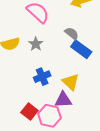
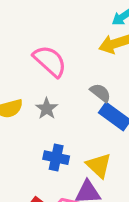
blue cross: (42, 77) -> (56, 158), turned 35

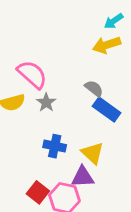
pink semicircle: (50, 61) -> (32, 74), moved

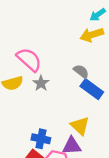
blue cross: (55, 146) -> (41, 139), moved

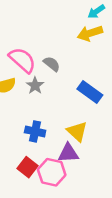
gray semicircle: (81, 71) -> (52, 64), moved
blue cross: (41, 139) -> (35, 131), moved

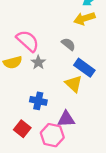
gray semicircle: (52, 64) -> (68, 44), moved
yellow triangle: (77, 131) -> (74, 84), moved
red square: (27, 167) -> (22, 129), moved

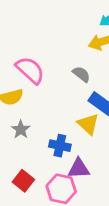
gray star: (38, 62) -> (21, 129), moved
blue cross: (38, 101) -> (60, 146), moved

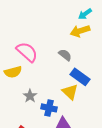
gray star: (21, 129) -> (30, 96), moved

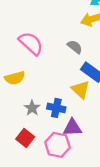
yellow semicircle: (13, 72) -> (15, 78), moved
gray star: (30, 96) -> (32, 108), moved

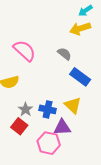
yellow triangle: (80, 90) -> (73, 105), moved
red square: (25, 138) -> (19, 126), moved

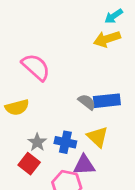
gray semicircle: (64, 54) -> (87, 102), moved
blue rectangle: (80, 77) -> (107, 101), turned -42

